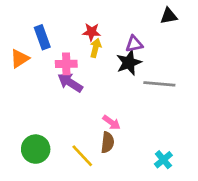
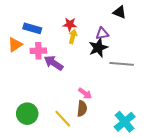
black triangle: (169, 16) -> (120, 12), moved, turned 32
blue rectangle: (42, 37) -> (32, 28), turned -54
pink cross: (66, 64) -> (38, 51), moved
cyan cross: (163, 160) -> (125, 122), size x1.5

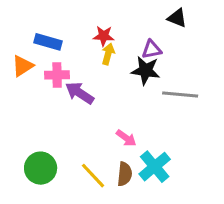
black star: (98, 48) -> (146, 70), turned 30
brown semicircle: (82, 109) -> (125, 174), moved
cyan cross: (125, 122) -> (155, 167), moved

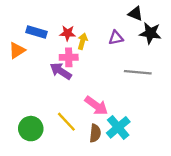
red star: (104, 36) -> (68, 33), moved
black star: (146, 70) -> (150, 33), moved
pink cross: (57, 75) -> (69, 57), moved
pink arrow: (126, 138) -> (96, 106), size x1.5
yellow line: (93, 176) -> (66, 122), moved

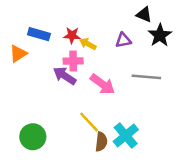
black star: (150, 33) -> (160, 35), turned 30
yellow arrow: (82, 41) -> (88, 44), turned -77
pink arrow: (96, 106) -> (102, 84), moved
yellow line: (66, 122) -> (89, 122), moved

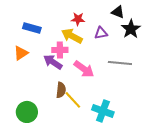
red star: (72, 35) -> (78, 19), moved
yellow arrow: (88, 44) -> (72, 36), size x1.5
orange triangle: (18, 54) -> (21, 53), moved
cyan cross: (126, 136) -> (103, 111), turned -30
brown semicircle: (101, 142) -> (61, 90), moved

